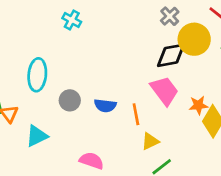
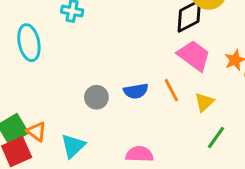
cyan ellipse: (37, 75) -> (29, 43), moved
yellow triangle: (150, 141) -> (204, 102), moved

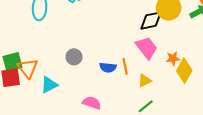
blue semicircle: (136, 91) -> (108, 67), moved
orange triangle: (37, 131) -> (28, 68), size x1.5

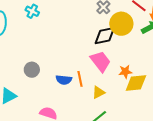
yellow diamond: (184, 71) -> (136, 83), turned 55

